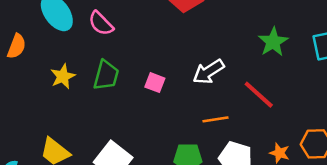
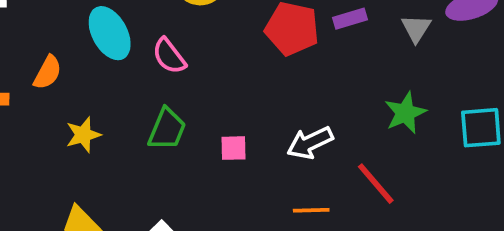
yellow star: (63, 76) -> (83, 135), moved
pink square: (155, 83) -> (234, 148), turned -30

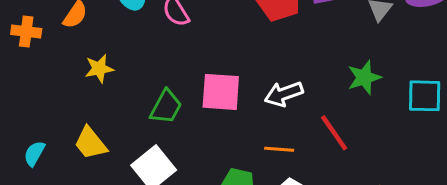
green trapezoid: (167, 129) -> (166, 107), moved
pink square: (234, 148) -> (221, 92), size x1.8

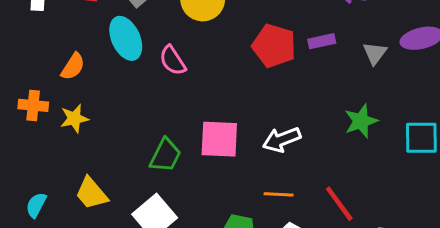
orange cross: (26, 32) -> (33, 105), moved
yellow star: (99, 69) -> (74, 119), moved
red line: (334, 133) -> (339, 204), moved

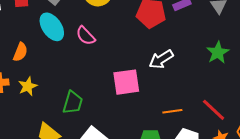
white arrow: (282, 140) -> (161, 59), moved
green trapezoid: (165, 155) -> (73, 103), moved

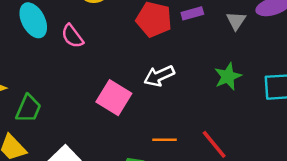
pink square: (126, 82) -> (114, 98), turned 32
green trapezoid: (73, 103) -> (28, 109), moved

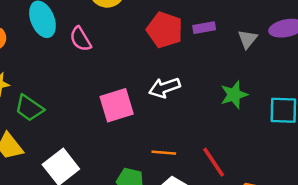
pink square: (114, 98) -> (117, 105), turned 36
green trapezoid: (28, 109) -> (29, 108), turned 96

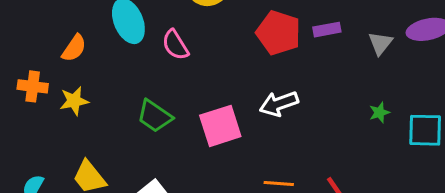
green star: (234, 95) -> (379, 112), moved, size x0.6
green trapezoid: (29, 108) -> (155, 116), moved

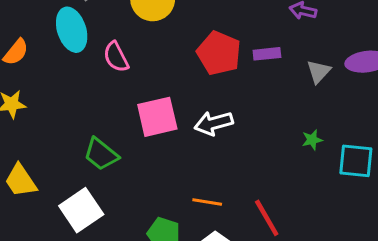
green trapezoid: (155, 116) -> (101, 154), moved
pink square: (220, 126) -> (157, 117), moved

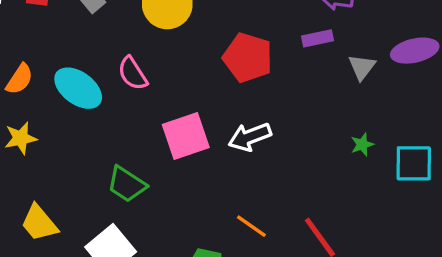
cyan ellipse: (72, 30) -> (78, 88), moved, turned -30
purple rectangle: (267, 54) -> (318, 38), moved
orange line: (207, 202) -> (251, 226), turned 32

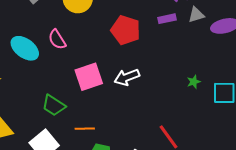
gray triangle: (362, 67) -> (196, 15), moved, turned 36
orange line: (251, 226) -> (85, 129), moved, turned -36

